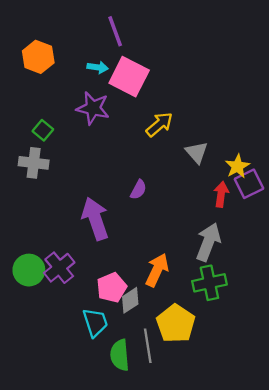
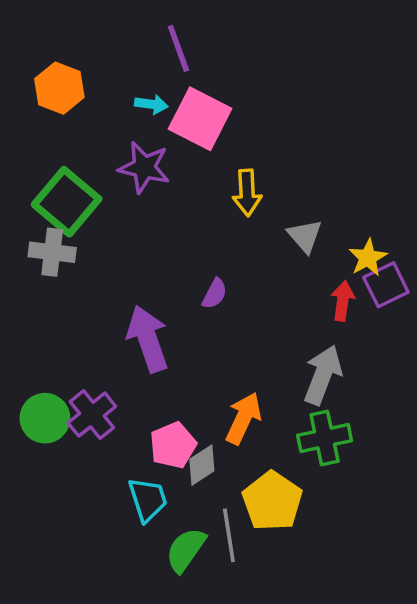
yellow arrow: (159, 124) -> (247, 193), turned 128
green square: (43, 130) -> (67, 202), size x2.0
green semicircle: (120, 355) -> (186, 550), turned 40

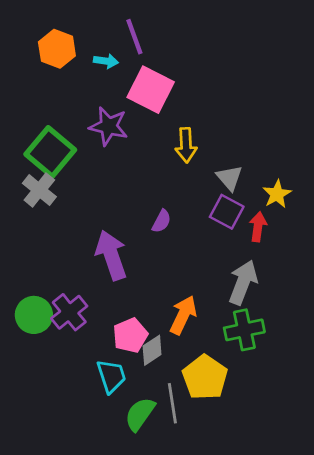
orange hexagon: (59, 88) -> (57, 49), moved
cyan arrow: (151, 104) -> (106, 61), moved
gray cross: (52, 252) -> (39, 190), turned 32
purple square: (386, 285) -> (227, 212), moved, turned -36

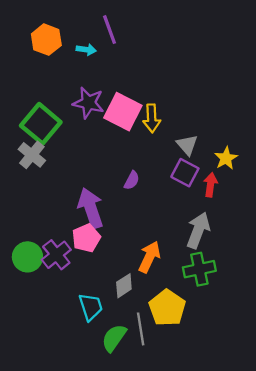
pink square: (151, 90) -> (123, 112), moved
pink pentagon: (130, 335) -> (86, 238), moved

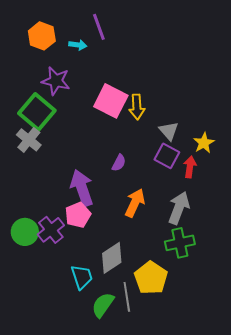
purple star: (88, 103) -> (56, 81), moved
orange arrow: (149, 257) -> (135, 203), moved
gray diamond: (124, 286) -> (112, 258), size x1.4

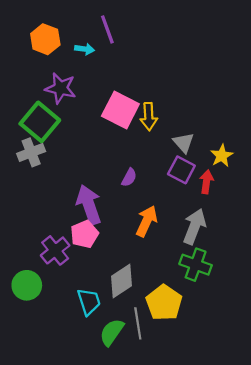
gray cross: (29, 140) -> (31, 152), turned 30
green circle: (25, 232) -> (27, 285), moved
green cross: (180, 243) -> (196, 265), turned 32

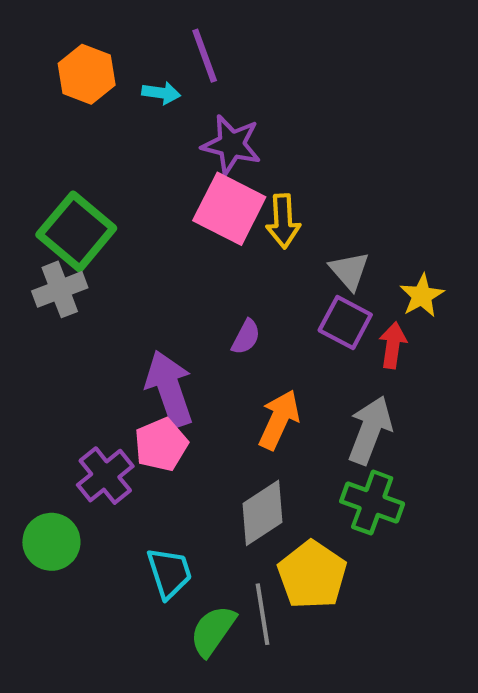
purple star: (61, 88) -> (231, 145), moved
gray diamond: (122, 281) -> (262, 513), moved

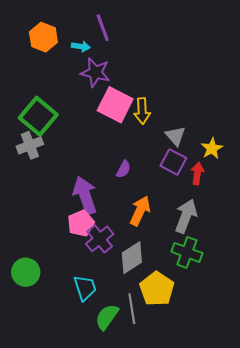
purple star: (231, 145) -> (95, 72), moved
purple cross: (105, 476) -> (100, 239), moved

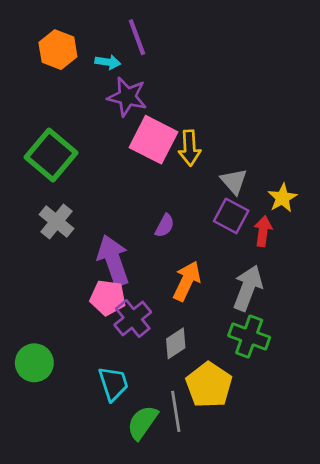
gray cross: (30, 145) -> (57, 221), moved, turned -30
pink pentagon: (81, 223) -> (108, 298), turned 30
gray diamond: (132, 258) -> (176, 343), size x0.7

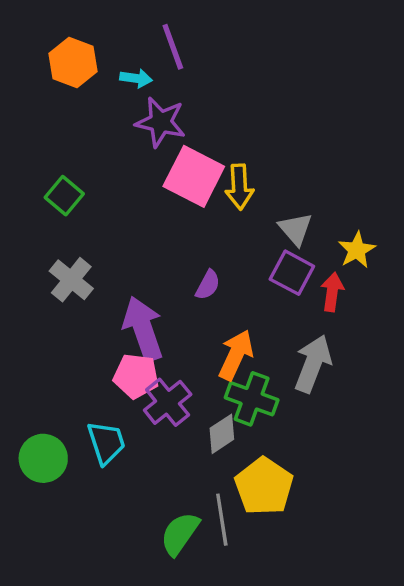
green square: (51, 155) -> (64, 196), size x0.6
green cross: (249, 337) -> (252, 399), moved
cyan trapezoid: (113, 384) -> (106, 443), moved

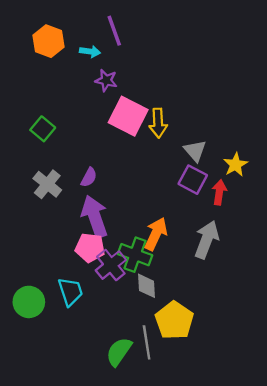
purple star: (161, 122) -> (106, 80), size x0.7
purple semicircle: (208, 285) -> (89, 177), moved
green cross: (252, 399) -> (135, 255), moved
gray diamond: (222, 434) -> (147, 286), turned -60

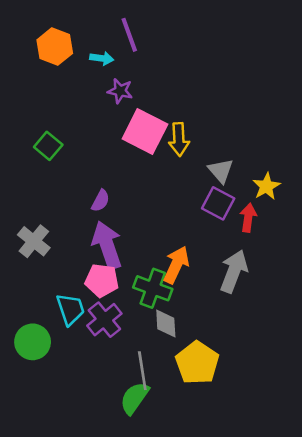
gray cross: (47, 184) -> (34, 241), moved
purple cross: (111, 265) -> (104, 320), moved
cyan trapezoid: (70, 292) -> (70, 309), moved
gray line: (147, 342) -> (142, 371), moved

